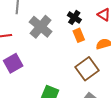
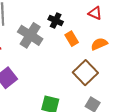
black cross: (74, 17) -> (56, 21), moved

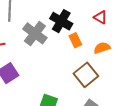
black cross: (56, 21) -> (61, 21), size x1.5

